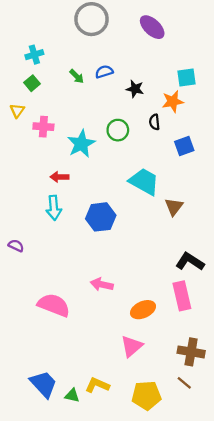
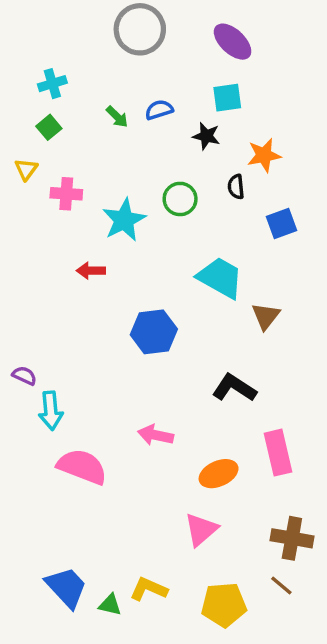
cyan square: (186, 77) -> (227, 98), moved
cyan arrow: (54, 208) -> (51, 411), moved
black L-shape: (190, 262) -> (234, 388), moved

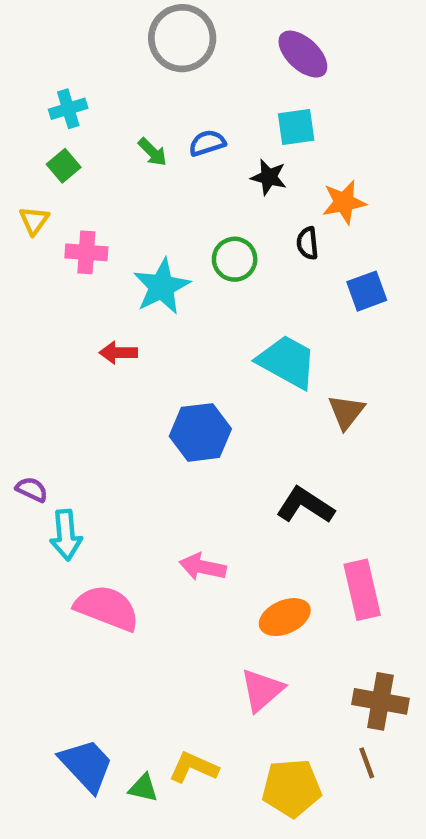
brown line: (281, 586) -> (367, 763), turned 30

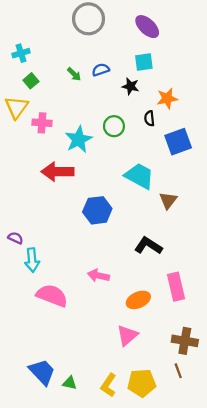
cyan cross: (68, 109) -> (21, 53), moved
yellow triangle: (34, 220) -> (17, 107), size x1.6
blue square: (367, 291) -> (178, 142), size x1.4
red arrow: (118, 353) -> (58, 172), size x1.8
yellow L-shape: (194, 767) -> (108, 385), moved, turned -80

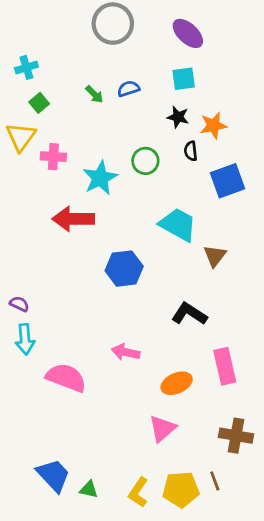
black star: (131, 86) -> (178, 117), moved
cyan arrow: (32, 260) -> (25, 339), moved
brown line: (178, 371) -> (215, 481), moved

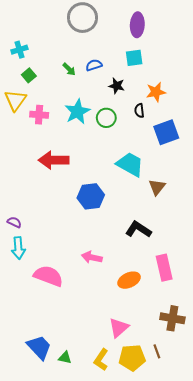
purple ellipse: (188, 33) -> (137, 25), turned 50
black star: (178, 117) -> (117, 86), moved
cyan star: (100, 178) -> (77, 112), moved
pink triangle: (162, 429) -> (119, 328), moved

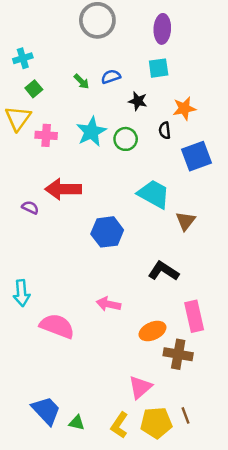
purple semicircle: (14, 222) -> (30, 207), moved
brown cross: (172, 318) -> (178, 354), moved

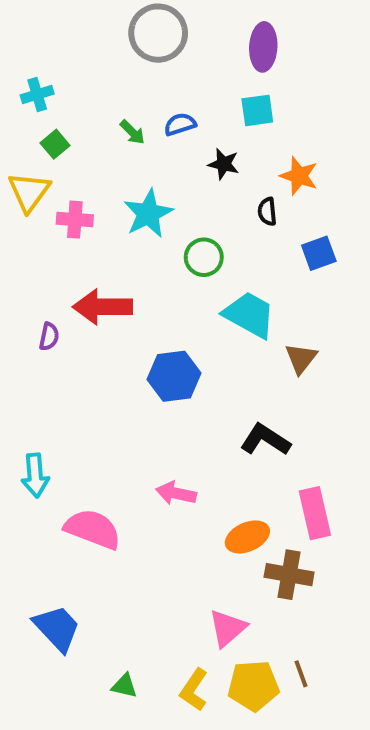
orange star: (184, 108) -> (299, 176), turned 30
green circle: (126, 139) -> (204, 257), moved
blue square: (197, 156) -> (319, 253), size x0.7
purple semicircle: (30, 207) -> (49, 337), turned 77
blue trapezoid: (46, 411) -> (57, 628), moved

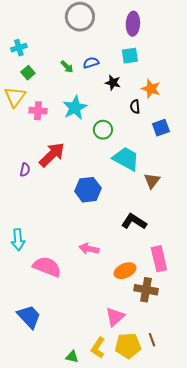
red arrow: (103, 307) -> (52, 155), turned 136
green triangle: (124, 686) -> (72, 357), moved

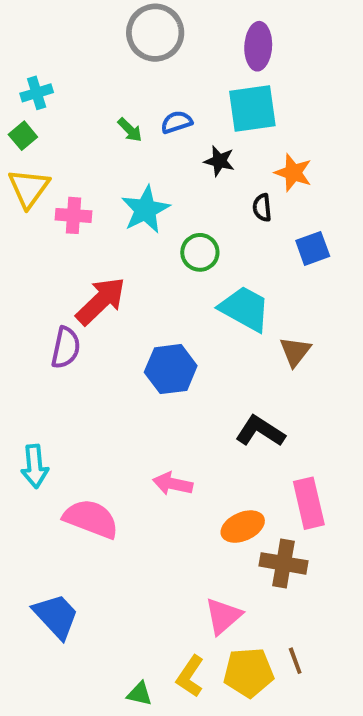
cyan square: (130, 56) -> (252, 108), size x1.5
green square: (28, 73) -> (23, 136), moved
purple semicircle: (25, 170) -> (66, 348), moved, size x1.5

